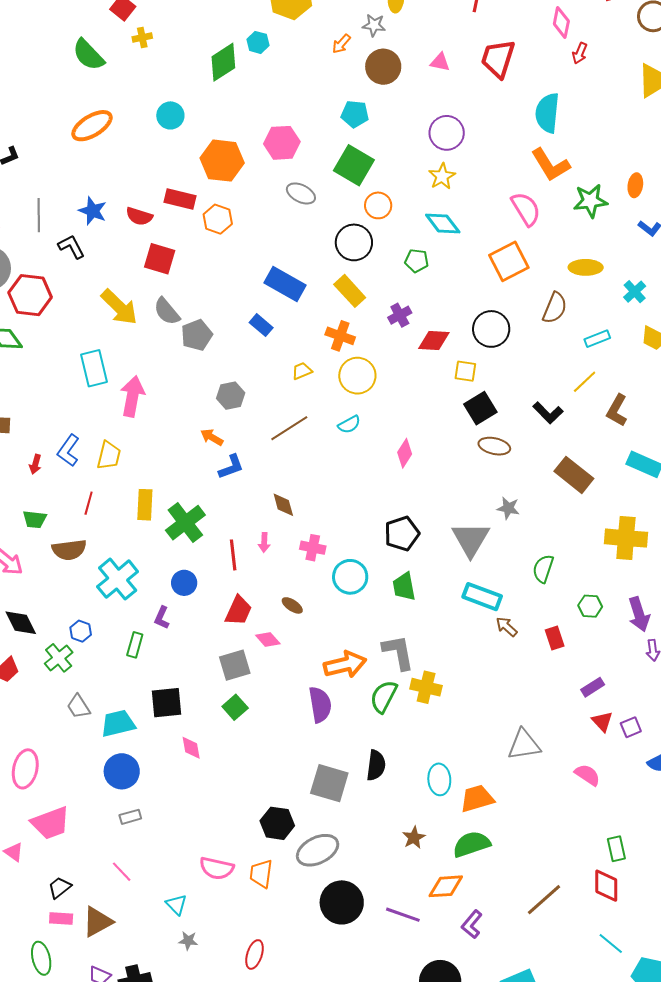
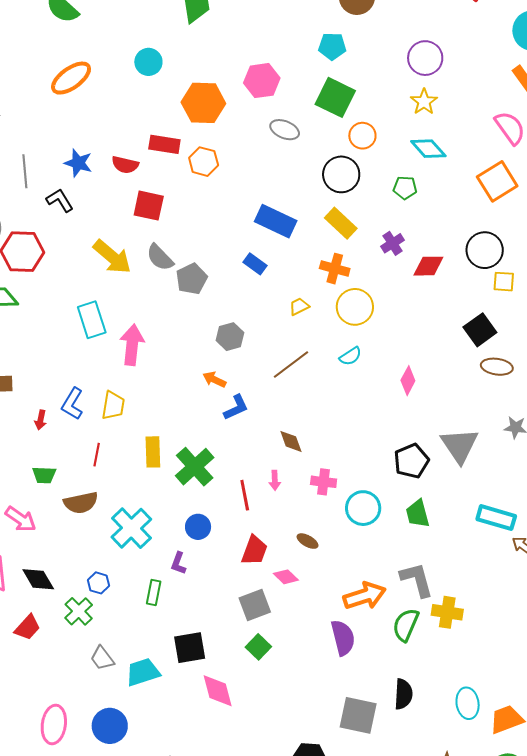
yellow square: (465, 371) -> (504, 282), moved
gray triangle: (471, 539) -> (460, 445), moved
pink diamond: (191, 748) -> (218, 691), size x1.5
blue circle: (122, 771) -> (110, 726), moved

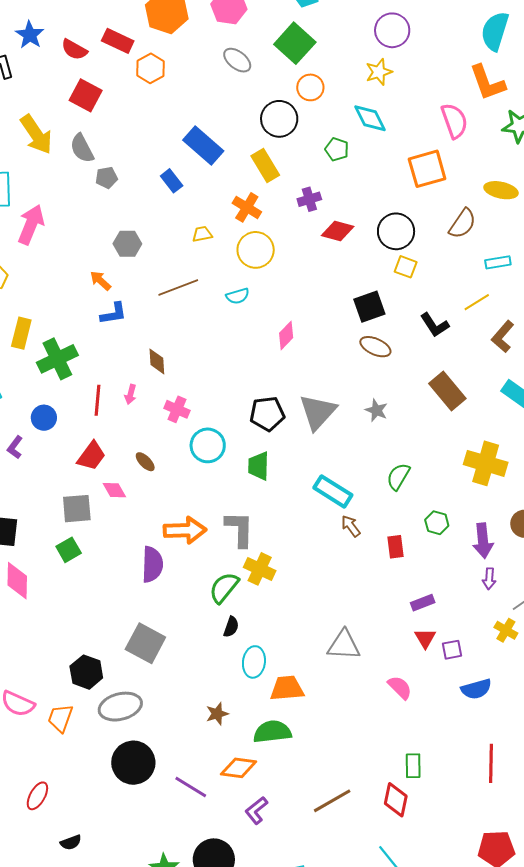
gray pentagon: (192, 279) -> (106, 178), size x0.7
green semicircle: (406, 625) -> (224, 588), moved
black semicircle: (403, 694) -> (231, 627), moved, size x0.7

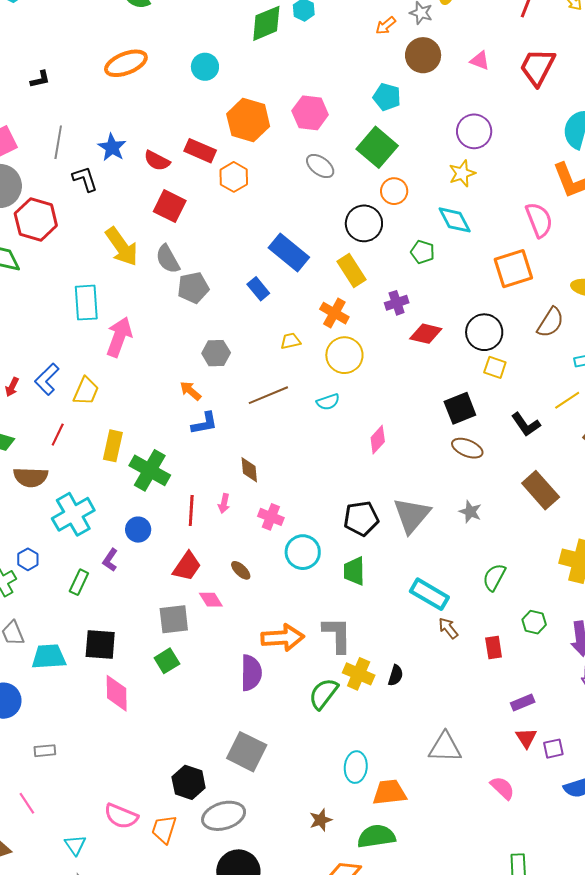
gray pentagon: (106, 178) -> (193, 288), size x1.4
green cross: (57, 359) -> (150, 470), turned -33
black semicircle: (231, 627) -> (396, 675), moved

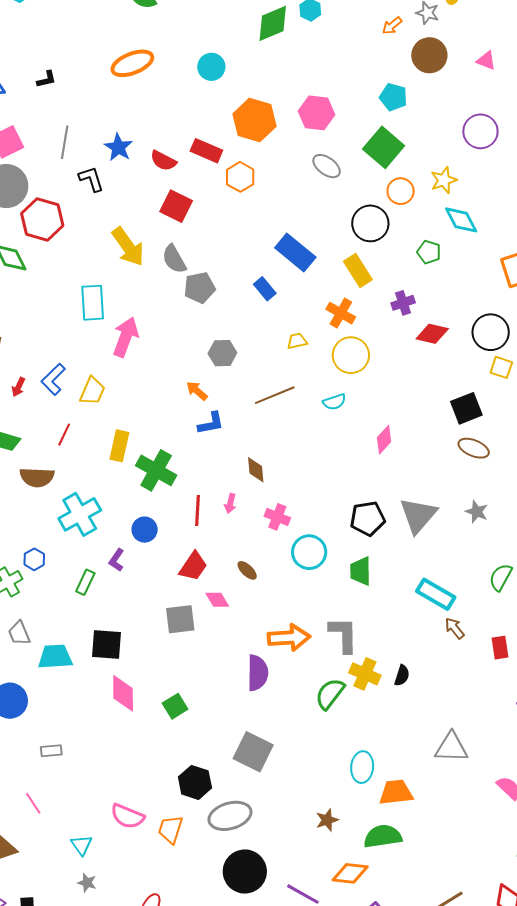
yellow star: (462, 173) -> (444, 180), moved
green square: (167, 661) -> (175, 706), moved

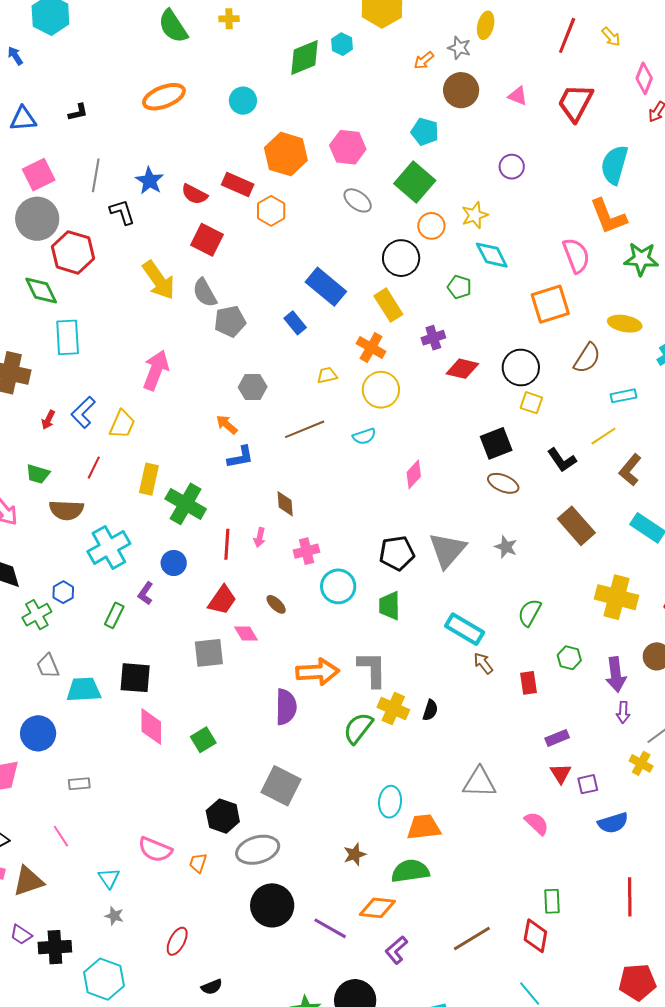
purple circle: (480, 131) -> (512, 167), size x0.7
cyan rectangle: (93, 303) -> (68, 337), moved
pink cross: (277, 517) -> (307, 551), turned -35
orange trapezoid: (170, 829) -> (198, 863), size x0.7

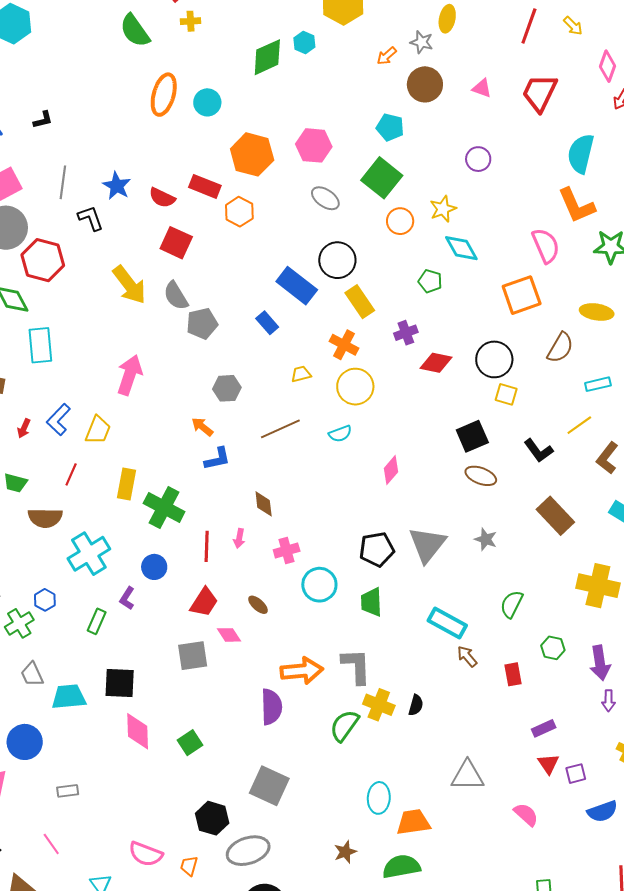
orange ellipse: (164, 97) -> (164, 95), moved, turned -51
black circle: (401, 258) -> (337, 260), moved

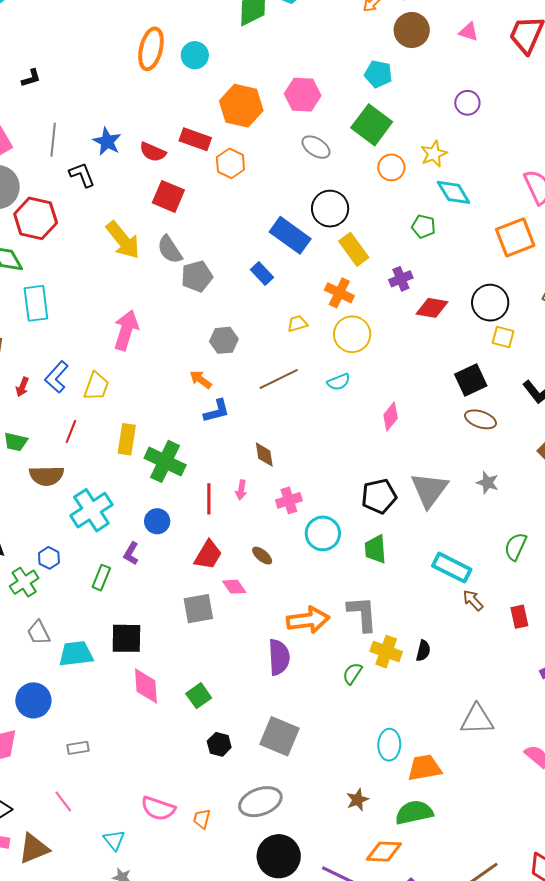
green semicircle: (344, 726) -> (352, 673), size x0.7
black hexagon: (212, 818) -> (219, 744), moved, size x0.7

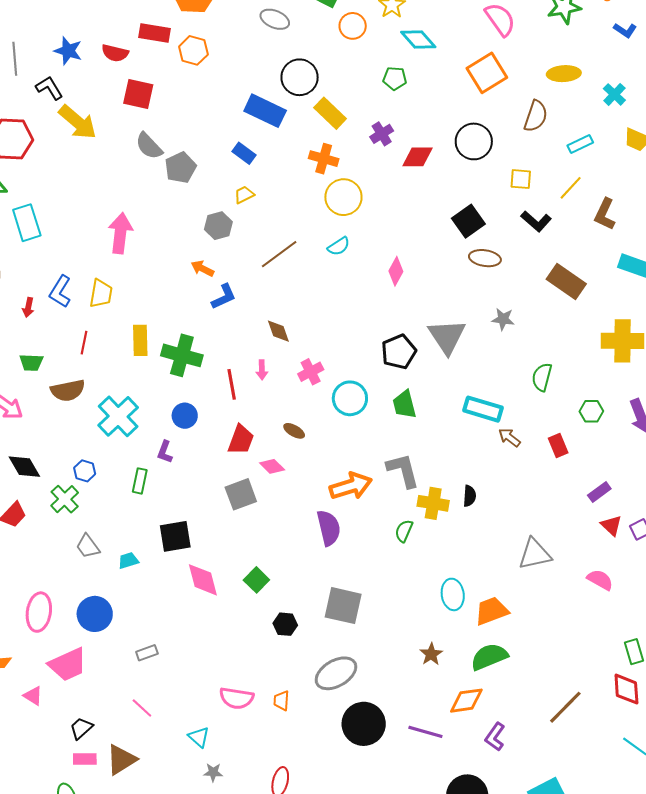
yellow arrow: (123, 240) -> (78, 122), moved
yellow trapezoid: (297, 324) -> (244, 195), moved
yellow square: (503, 337) -> (521, 179), moved
cyan trapezoid: (76, 654) -> (128, 560), size x0.6

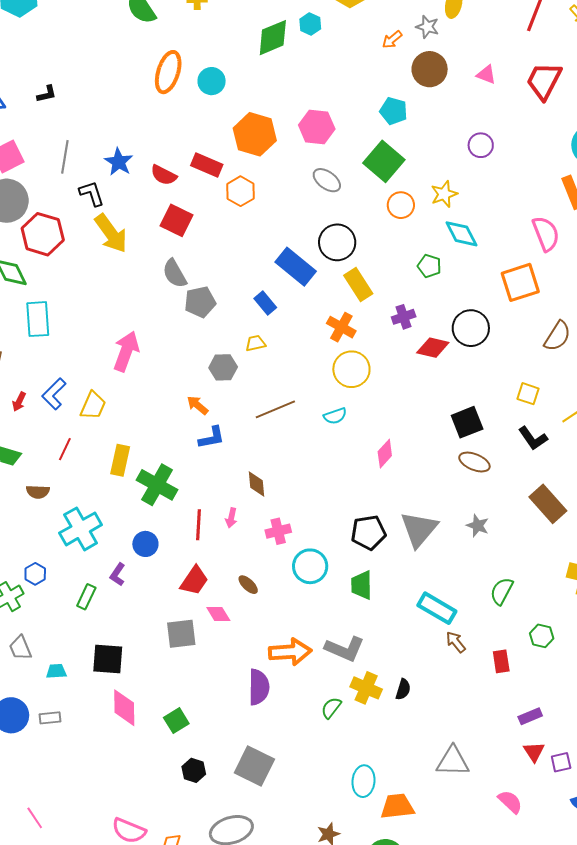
black circle: (474, 141) -> (471, 328), moved
brown semicircle: (68, 390) -> (38, 492), size x0.7
gray L-shape: (403, 470) -> (345, 649), turned 114
gray rectangle: (147, 653) -> (50, 718), moved

